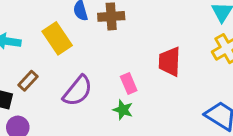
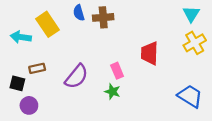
yellow rectangle: (57, 38) -> (48, 24), moved
brown rectangle: (28, 81) -> (37, 68), turned 35

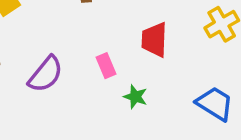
green star: (112, 92) -> (135, 97), moved

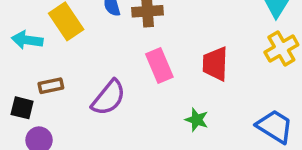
pink rectangle: (106, 66) -> (159, 65), moved, size x1.4

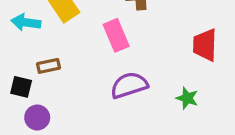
pink rectangle: (159, 65) -> (116, 35), moved
purple semicircle: (109, 98) -> (129, 85), moved, turned -147

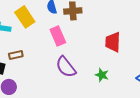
purple semicircle: (129, 85) -> (66, 67), turned -110

